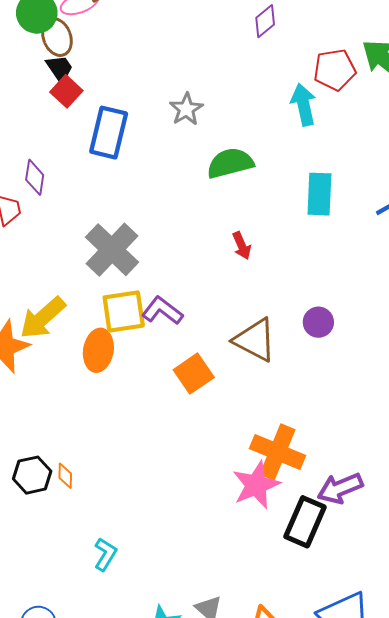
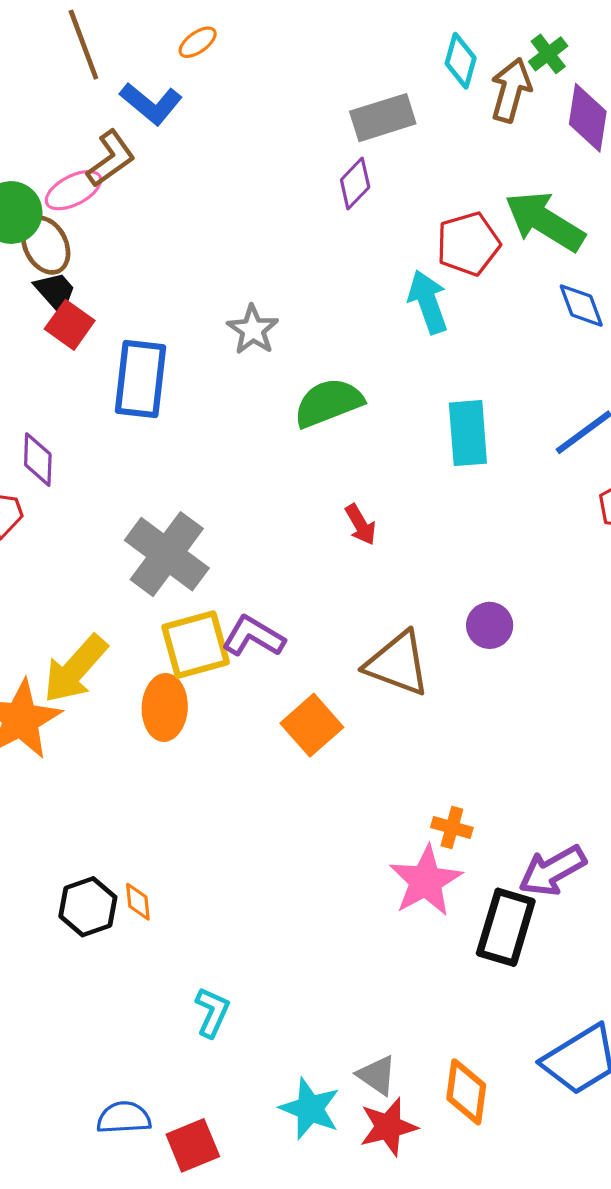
orange cross: (278, 452) -> (452, 828), size x0.5

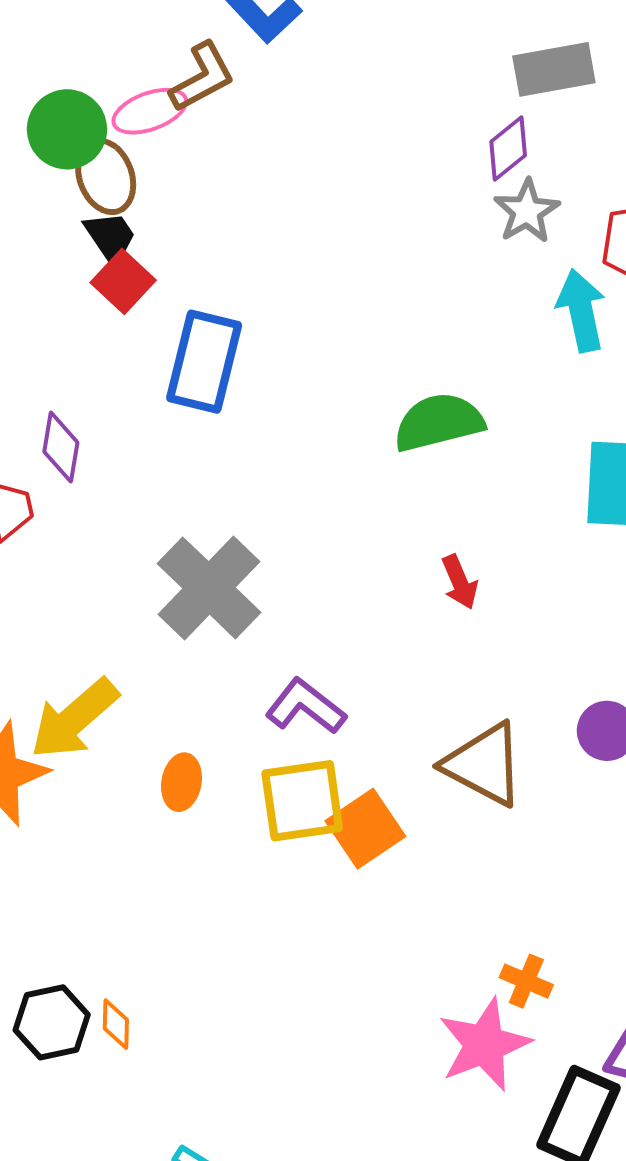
gray star: (253, 330) -> (527, 211), moved
yellow square: (196, 645) -> (302, 801), moved
orange ellipse: (165, 707) -> (181, 782), size x0.7

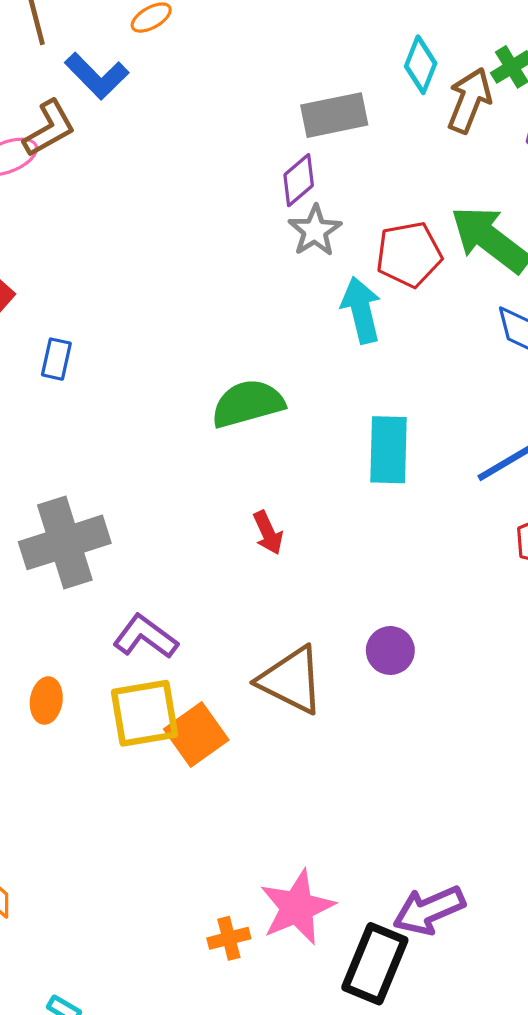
blue rectangle: (204, 362) -> (56, 359), size x0.5
gray cross: (209, 588) -> (65, 542), turned 30
orange cross: (526, 981) -> (229, 938), moved, turned -36

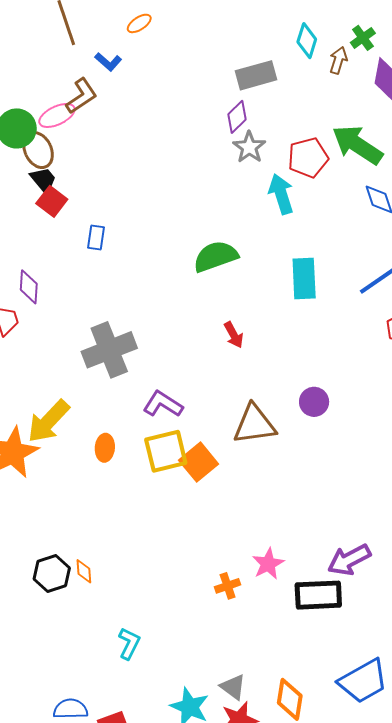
blue L-shape: (97, 76) -> (108, 62), size x0.7
brown arrow: (469, 100) -> (338, 60), size x0.7
brown triangle: (291, 680) -> (254, 424), turned -30
pink star: (297, 907) -> (268, 564), size x0.7
black rectangle: (375, 964) -> (318, 595), turned 69

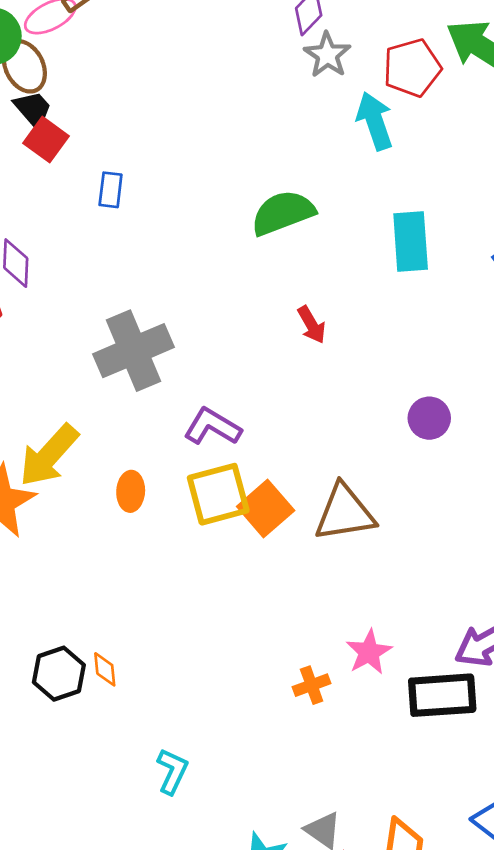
brown triangle: (254, 424) -> (345, 513), moved

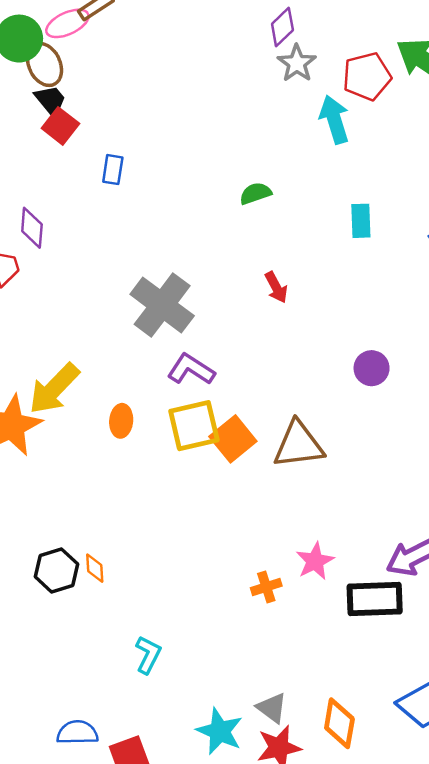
green semicircle: (283, 213) -> (255, 193), size x0.6
cyan rectangle: (411, 242) -> (361, 221), size x0.7
gray cross: (134, 351) -> (162, 305), moved, turned -32

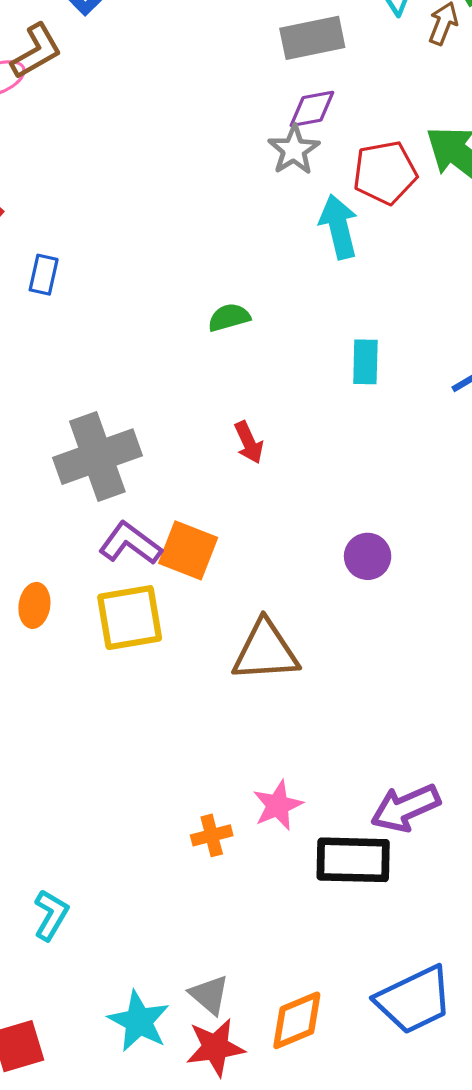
purple diamond: (282, 27) -> (312, 109), moved, turned 30
gray cross: (162, 305) -> (97, 457), turned 30
orange square: (233, 439) -> (188, 550), moved, turned -33
orange diamond: (339, 723) -> (297, 1020), turned 54

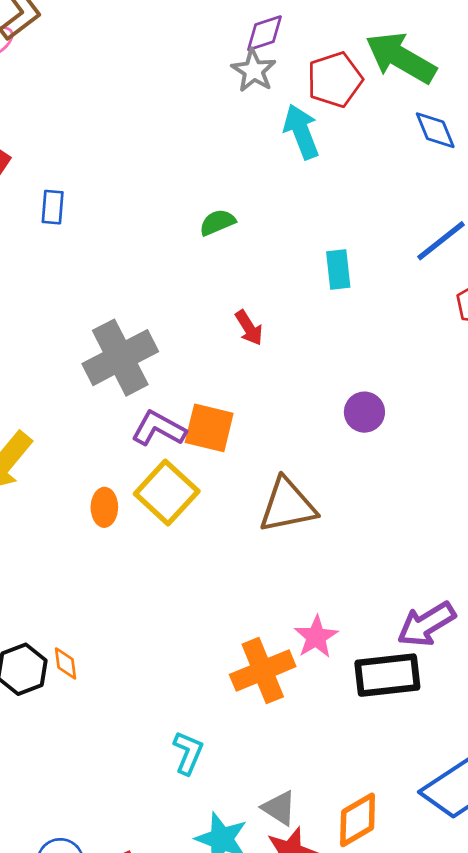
cyan rectangle: (365, 362) -> (338, 270), moved
orange ellipse: (34, 605) -> (104, 507), moved
yellow square: (130, 618) -> (167, 492), turned -30
orange cross: (212, 835) -> (263, 671), size x1.8
cyan L-shape: (51, 915) -> (188, 753), moved

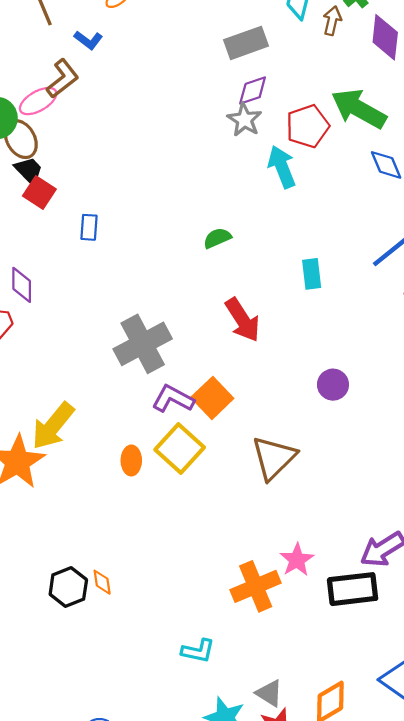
red arrow: (249, 328) -> (243, 320), size x1.6
orange square: (209, 428) -> (212, 398), turned 33
brown triangle: (288, 505) -> (274, 458), turned -33
cyan L-shape: (188, 753) -> (198, 651), turned 80

